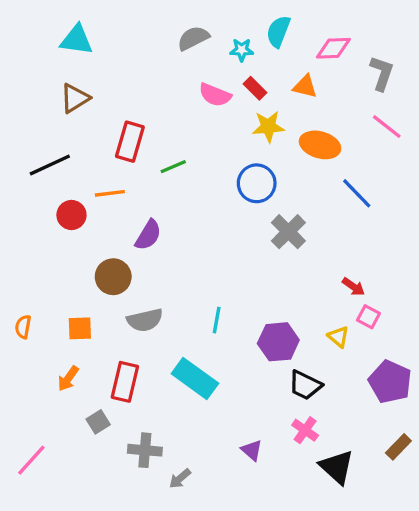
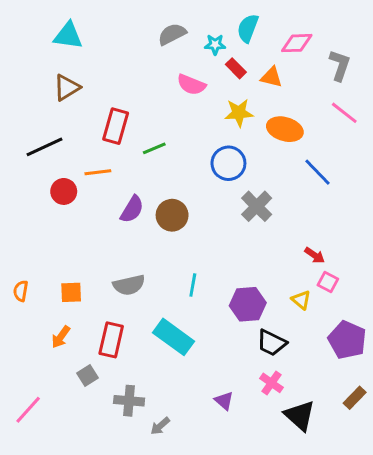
red rectangle: (255, 88) -> (236, 68), moved
brown circle: (113, 277) -> (172, 215), moved

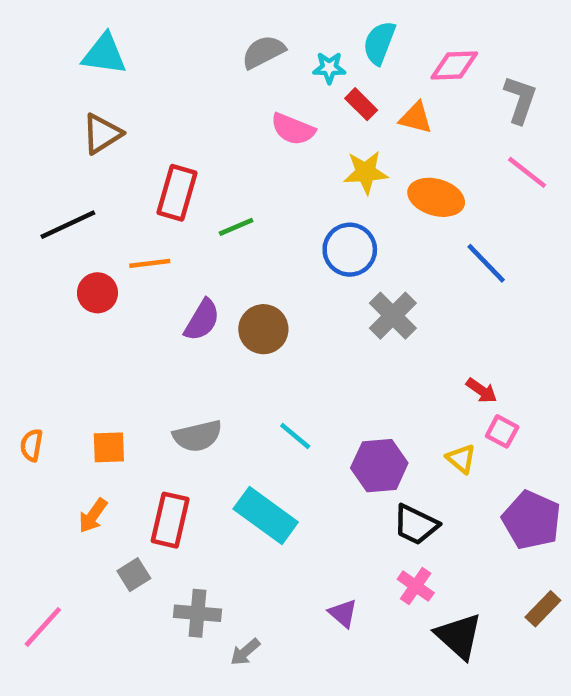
cyan line: (193, 285) -> (295, 436), turned -60

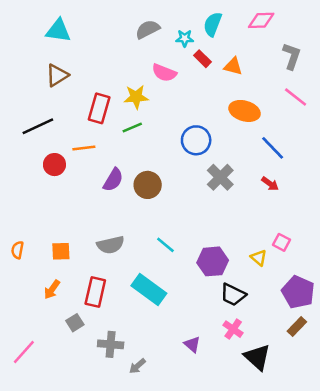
pink diamond: (454, 66) -> (261, 20), moved
yellow star: (366, 172) -> (136, 97), moved
red arrow: (482, 391) -> (270, 184), moved
brown rectangle: (543, 609) -> (297, 327), moved

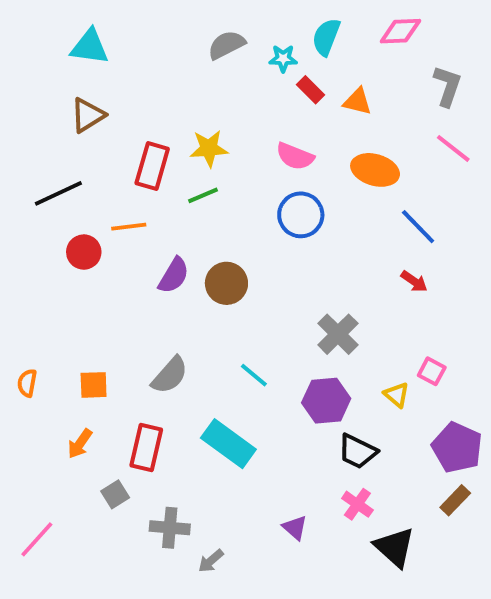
pink semicircle: (164, 73) -> (295, 156), moved
gray cross: (220, 177) -> (338, 334), moved
gray semicircle: (111, 245) -> (170, 375), turned -36

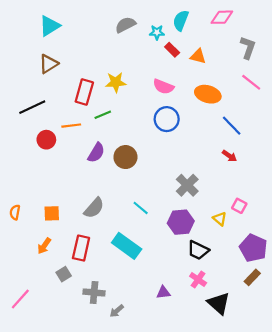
cyan triangle: (90, 47) -> (50, 26), turned -40
green line: (203, 195) -> (103, 115), moved
purple triangle: (295, 528) -> (163, 293), turned -48

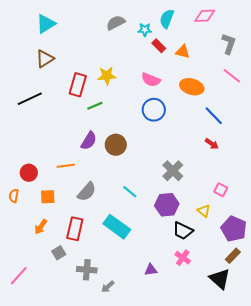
orange line: (71, 126) -> (66, 166), moved
red circle: (46, 140) -> (29, 173), moved
yellow triangle: (220, 219) -> (204, 211), moved
black triangle: (219, 303) -> (220, 279), moved

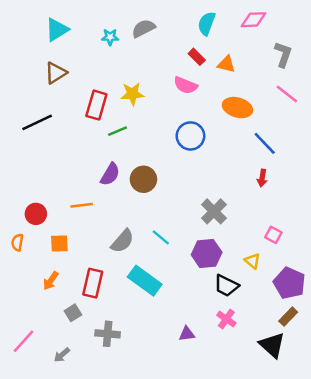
cyan star: (145, 30) -> (110, 37), moved
pink semicircle: (151, 80) -> (186, 85), moved
red arrow: (212, 144) -> (262, 178), turned 64
gray semicircle: (87, 192) -> (122, 241), moved
gray arrow: (108, 287) -> (62, 355), moved

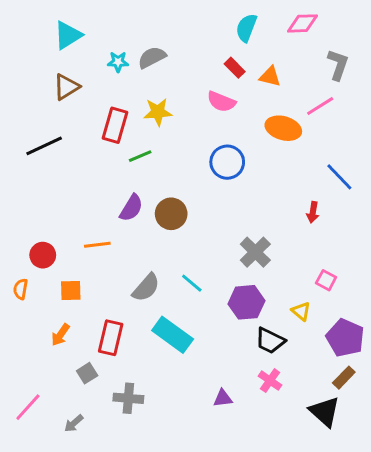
gray semicircle: (143, 28) -> (152, 57), moved
cyan star: (110, 37) -> (118, 62), moved
pink line: (287, 94) -> (320, 106), moved, turned -70
blue line: (265, 143) -> (339, 177), moved

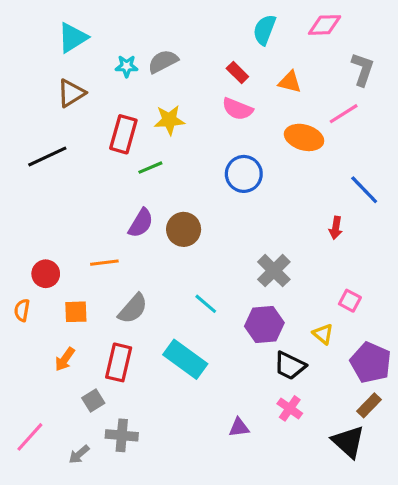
red rectangle: (235, 68) -> (237, 73), moved
gray semicircle: (146, 288) -> (133, 309), moved
gray cross: (128, 398) -> (122, 435), moved

